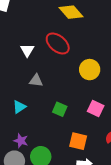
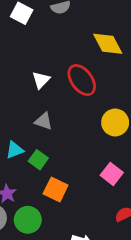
green square: (60, 109) -> (38, 160), moved
orange square: (78, 141) -> (56, 189), moved

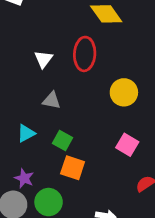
red ellipse: (82, 80) -> (85, 54), turned 48
green square: (38, 160) -> (62, 141), moved

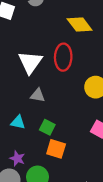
white triangle: (43, 59) -> (30, 62), size x1.6
cyan triangle: (26, 133) -> (18, 122), turned 42

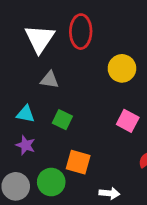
orange square: (56, 149) -> (78, 162), moved
purple star: (17, 158) -> (26, 145), moved

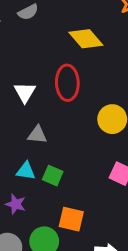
white triangle: (40, 39) -> (25, 92), size x0.7
cyan triangle: (26, 114) -> (26, 171), moved

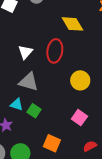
gray triangle: (37, 135) -> (29, 82), size x1.5
orange square: (71, 219) -> (52, 143), moved

